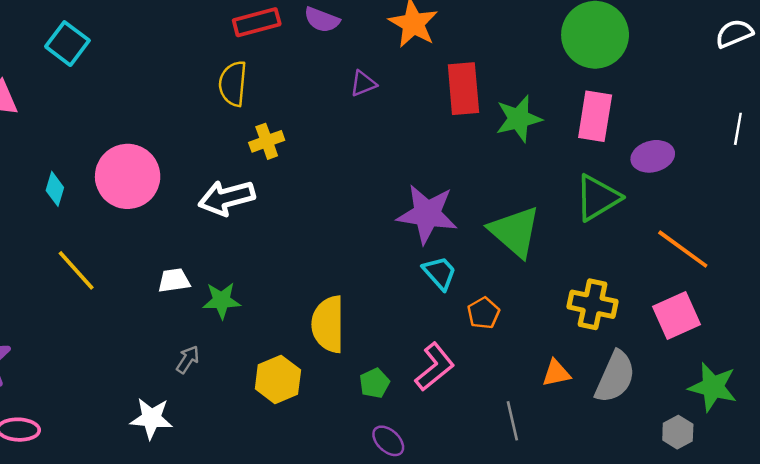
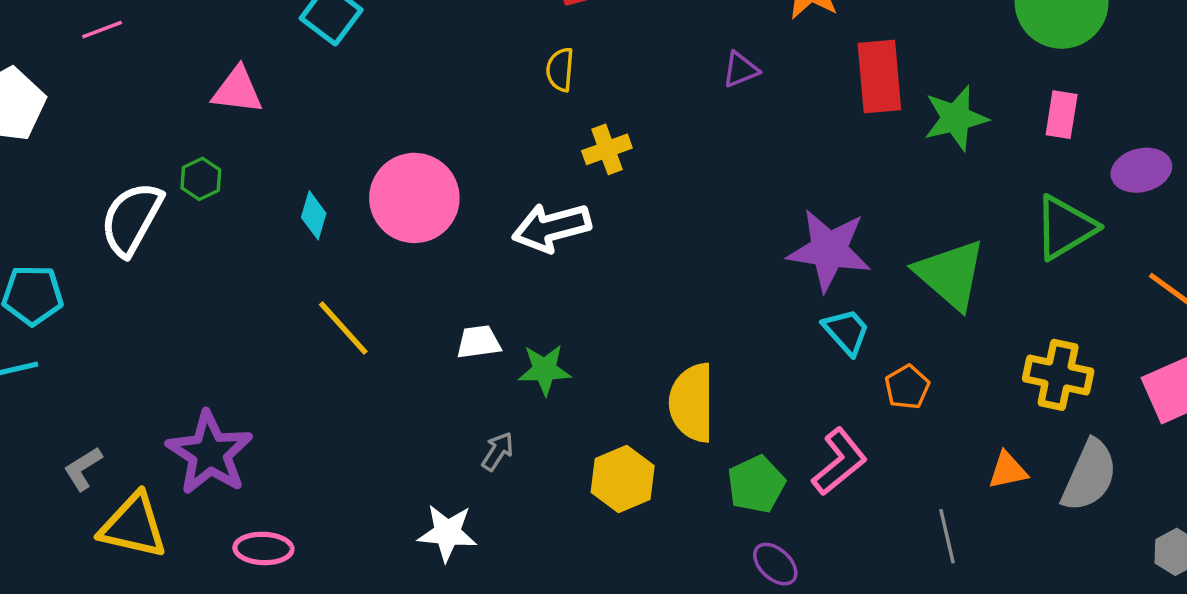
yellow semicircle: (233, 84) -> (560, 70), size x0.7
pink rectangle: (595, 116) -> (1062, 115), size x0.7
green pentagon: (374, 383) -> (756, 484), size x1.4

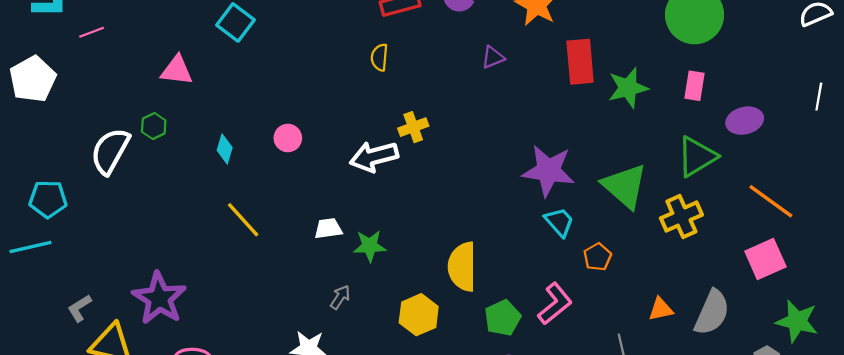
yellow cross: (607, 149) -> (413, 127), moved
pink circle: (414, 198) -> (288, 138), size x0.5
yellow cross: (1058, 375) -> (681, 217), moved, turned -36

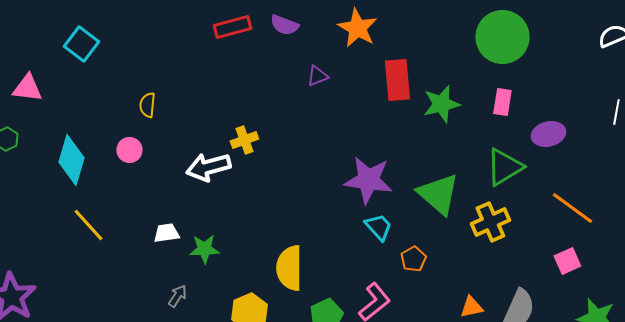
yellow semicircle: (379, 57) -> (147, 105), moved
cyan diamond: (225, 149) -> (71, 160), size x1.8
pink square: (765, 259) -> (567, 261), size x0.7

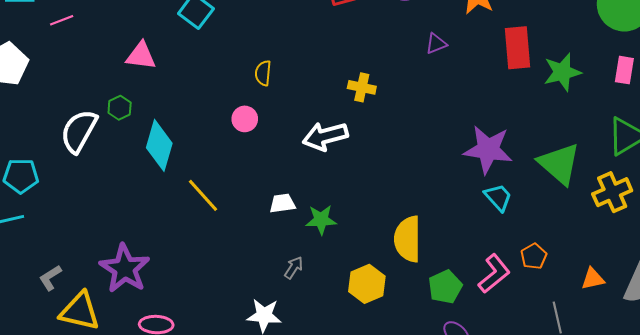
yellow cross: (244, 140) -> (362, 87), moved, turned 32
cyan diamond: (71, 160) -> (159, 145), moved
orange pentagon: (413, 259) -> (534, 256), moved

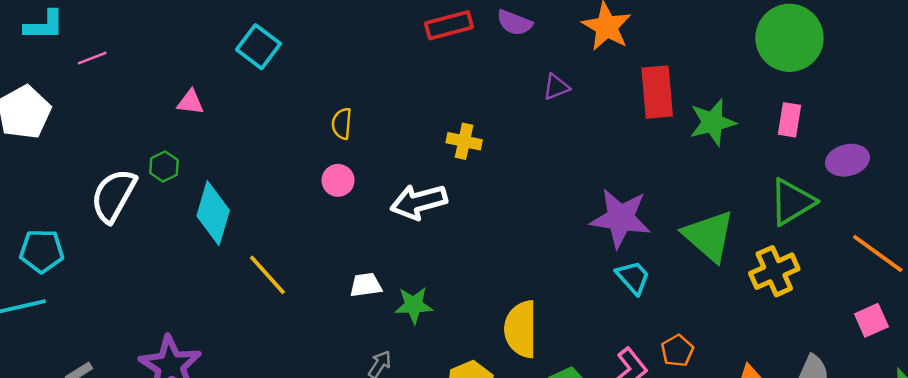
pink triangle: (141, 56) -> (190, 102), size x0.7
pink circle: (245, 119) -> (338, 180), moved

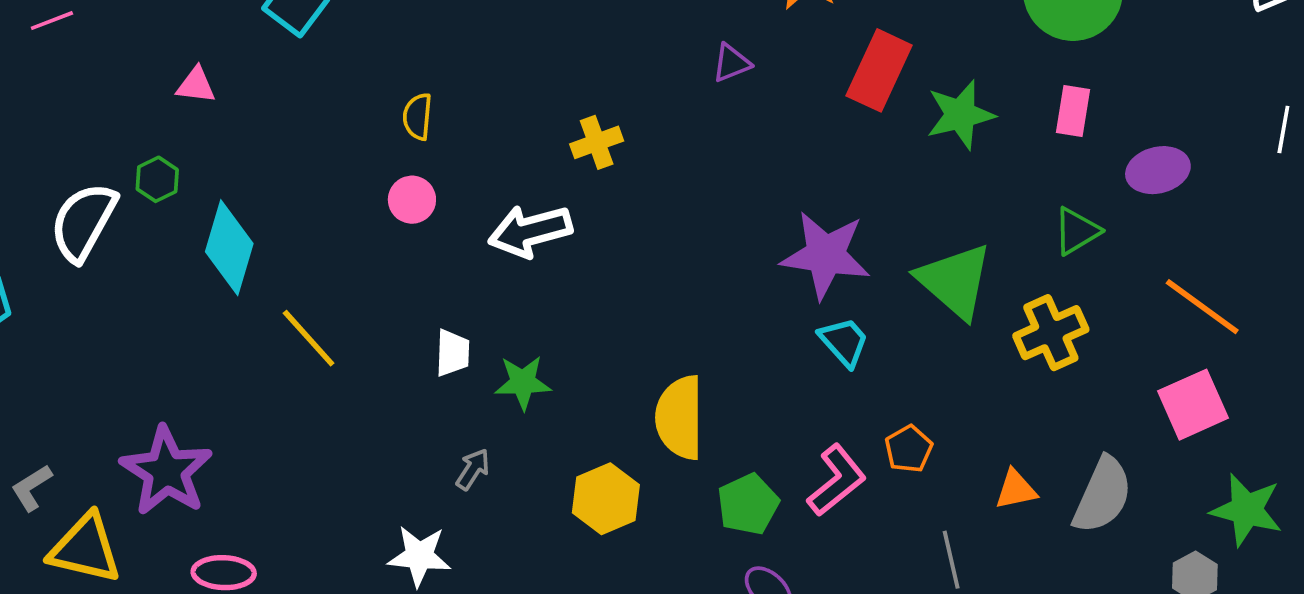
red rectangle: (657, 92) -> (879, 70), turned 30
yellow cross: (464, 141) -> (597, 142), turned -32
green triangle: (792, 202) -> (1077, 231), size x0.7
white trapezoid: (366, 285) -> (453, 353), turned 100
pink square: (871, 320) -> (1193, 405), size x1.4

